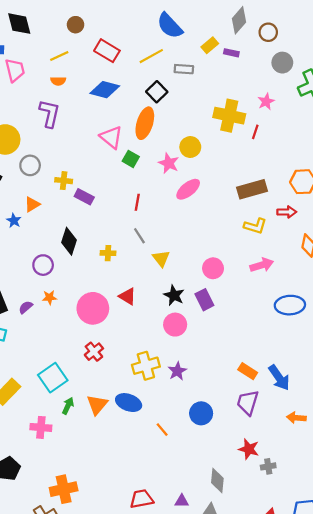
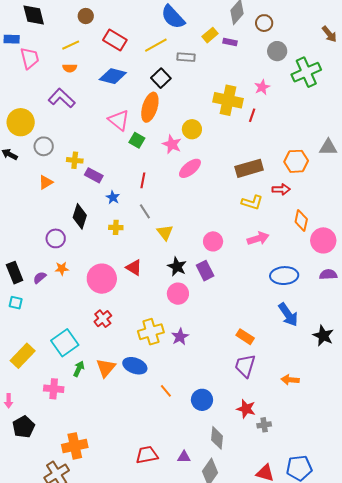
purple L-shape: (50, 113) -> (62, 98), turned -60
blue star: (14, 221) -> (113, 197), moved
blue arrow: (279, 378) -> (288, 315), moved
blue circle: (201, 413) -> (202, 400), moved

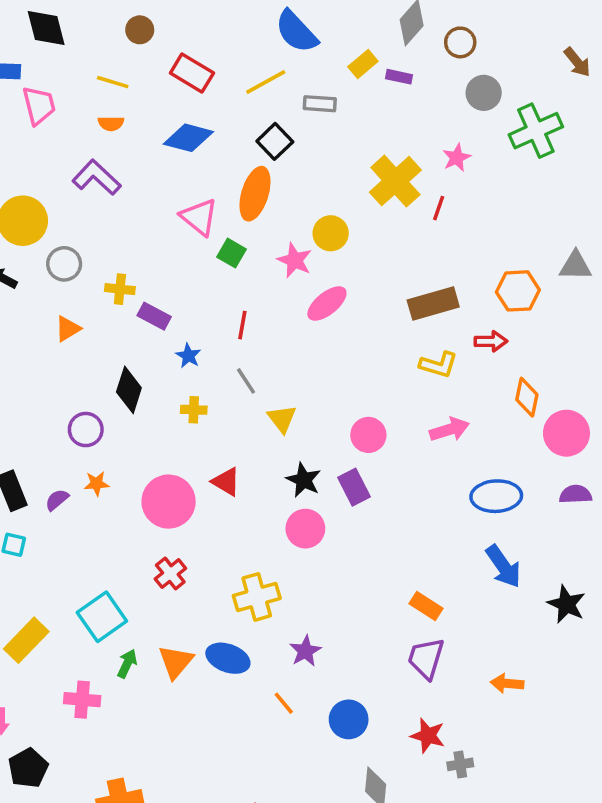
yellow line: (71, 45) -> (113, 82), turned 42
yellow cross: (228, 100) -> (395, 181), turned 36
purple star: (180, 337) -> (305, 651), moved

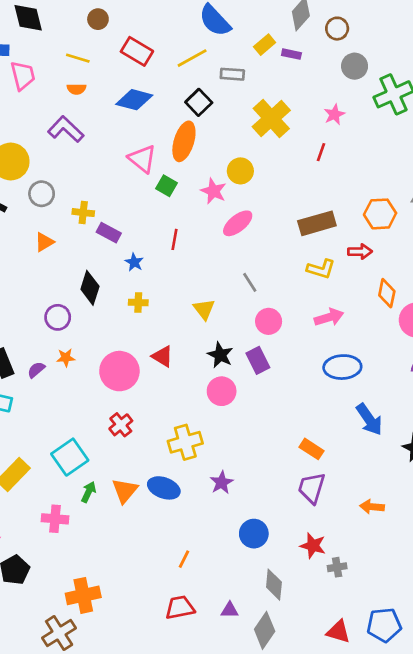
yellow cross: (395, 181) -> (271, 119), moved
gray line: (246, 381) -> (250, 282), moved
blue ellipse: (496, 496) -> (342, 367), moved
orange line: (284, 703) -> (184, 559), moved, turned 66

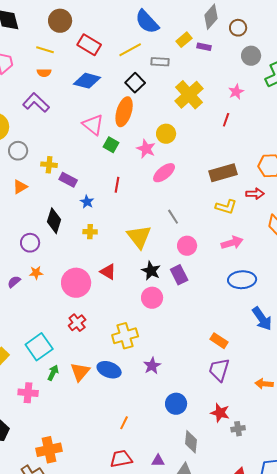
brown circle: (98, 19) -> (60, 21), size x1.5
yellow triangle: (204, 309) -> (139, 237), size x1.5

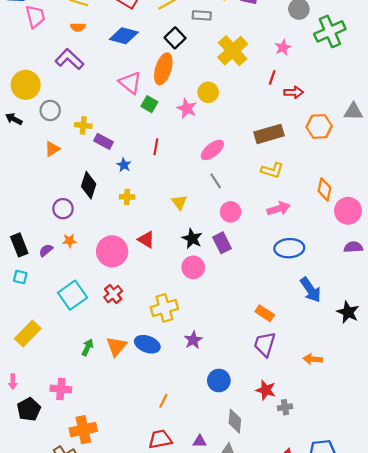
pink ellipse: (164, 173) -> (212, 150), moved
red arrow: (255, 194) -> (294, 92), moved
yellow triangle: (139, 237) -> (179, 202), size x0.6
cyan square: (39, 347) -> (73, 295), moved
pink cross: (28, 393) -> (61, 389), moved

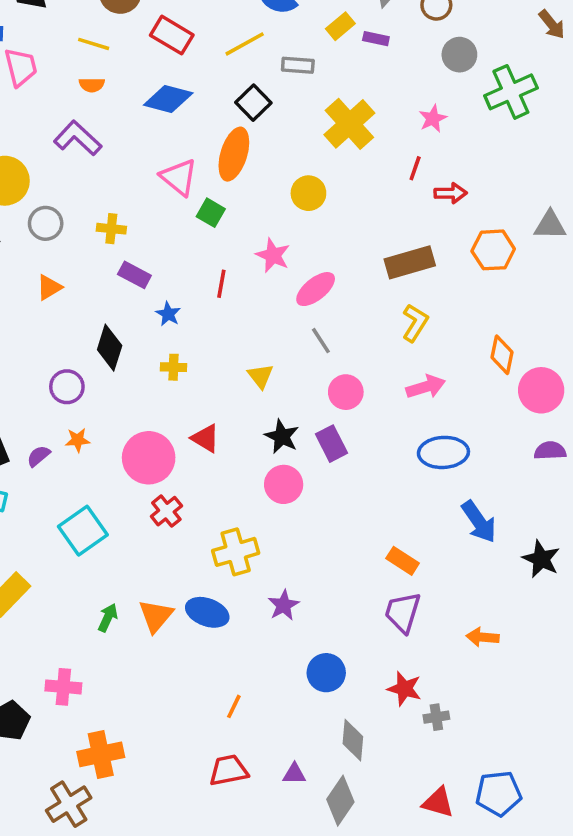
pink star: (187, 108) -> (273, 255), moved
yellow cross: (83, 125) -> (111, 229), moved
yellow L-shape: (272, 170) -> (415, 323), turned -75
red cross: (113, 294) -> (166, 511), moved

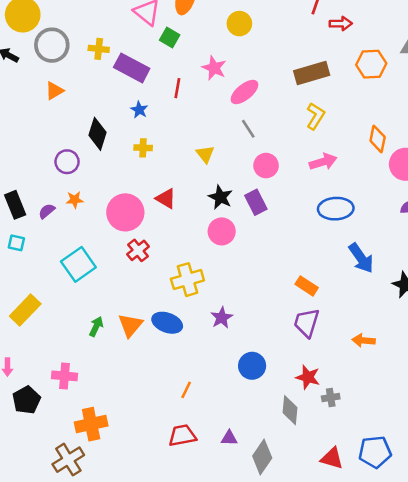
gray circle: (46, 223) -> (52, 45), size x1.4
purple rectangle: (134, 275) -> (132, 68), moved, size x1.5
gray diamond: (353, 740) -> (290, 410), moved

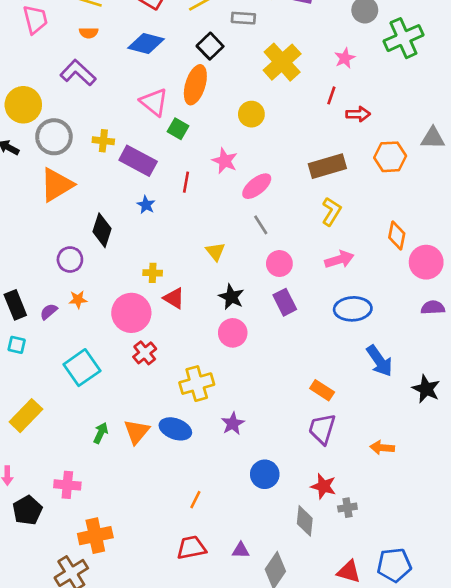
orange triangle: (54, 91) -> (57, 185), size x1.8
yellow cross: (143, 148) -> (153, 273), moved
purple rectangle: (256, 202) -> (285, 302), moved

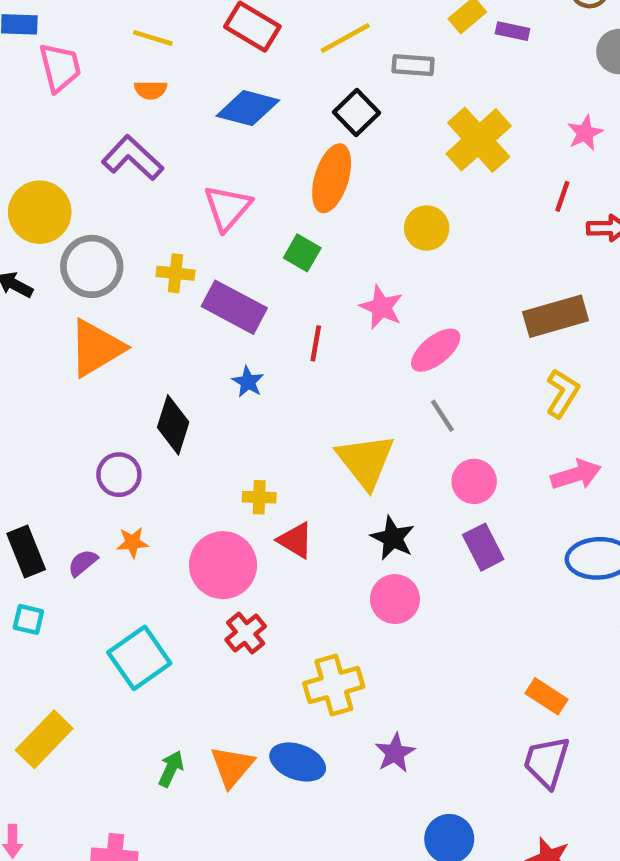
pink triangle: (154, 102) -> (228, 208), moved, turned 32
yellow triangle: (215, 252) -> (366, 461), size x1.8

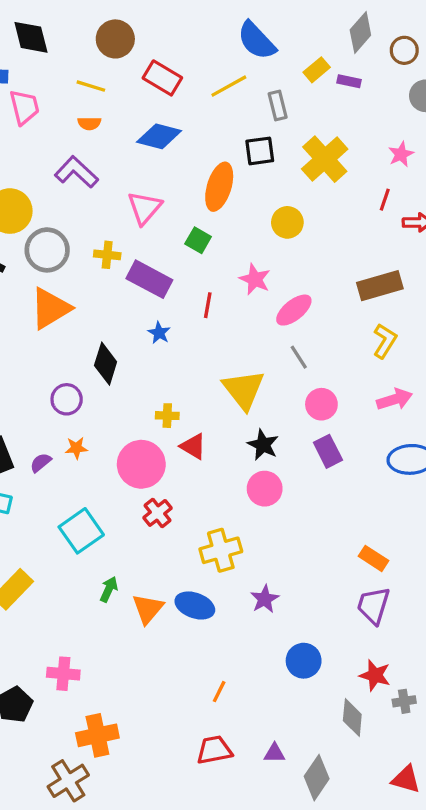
gray rectangle: (413, 65) -> (278, 106), turned 72
black square: (356, 113) -> (260, 151), moved, turned 36
green arrow: (171, 769) -> (109, 589), moved

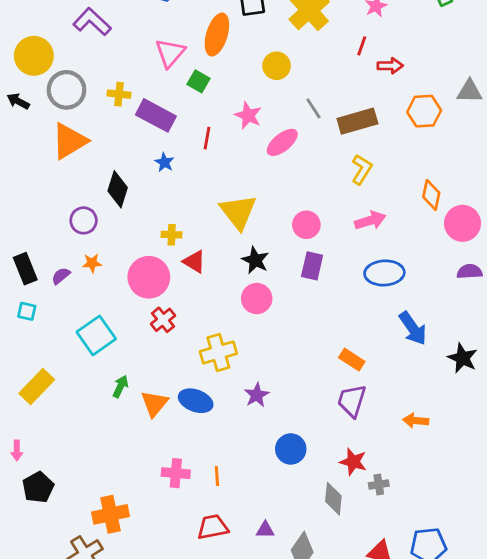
pink triangle: (145, 208) -> (170, 53), moved
gray line: (299, 357) -> (313, 108), moved
purple rectangle: (328, 451) -> (312, 266), turned 40
pink cross: (63, 674) -> (176, 473), moved
orange line: (219, 692) -> (217, 476), turned -30

